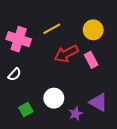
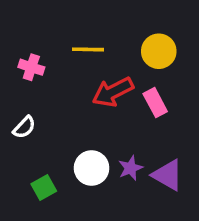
yellow line: (52, 29) -> (88, 49), turned 30
pink cross: (19, 39) -> (31, 67), size x0.6
purple star: (76, 114) -> (130, 168), moved

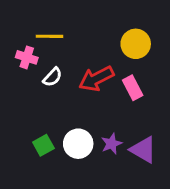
yellow line: (88, 49) -> (49, 36), moved
white semicircle: (24, 127) -> (52, 77), moved
green square: (44, 187) -> (43, 145), moved

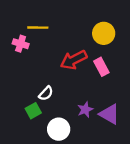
white semicircle: (52, 77) -> (46, 93), moved
white circle: (78, 144) -> (59, 129), moved

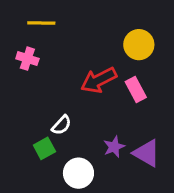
yellow line: (38, 28) -> (41, 23), moved

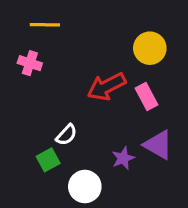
purple triangle: (147, 153) -> (158, 145), moved

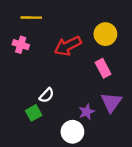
red arrow: (106, 86) -> (68, 46), moved
purple triangle: (158, 145) -> (111, 102), turned 35
white circle: (85, 187) -> (72, 132), moved

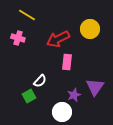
yellow line: (31, 18) -> (27, 15), turned 30
pink rectangle: (103, 68) -> (67, 62), moved, turned 35

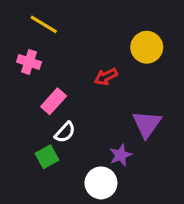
red arrow: (58, 39) -> (106, 77), moved, size x0.6
pink rectangle: (67, 62) -> (54, 101), moved, turned 35
purple triangle: (95, 87) -> (147, 124), moved

